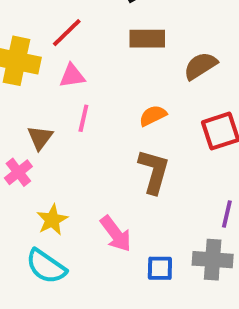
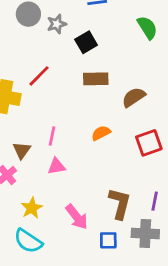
pink triangle: (72, 76) -> (57, 166), moved
brown L-shape: (154, 171) -> (120, 203), moved

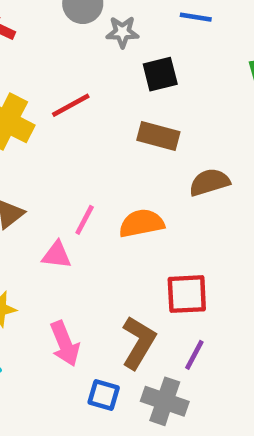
orange semicircle: (101, 133) -> (142, 223), size x1.4
pink line: (52, 136) -> (85, 220), moved
red square: (149, 143) -> (187, 294), moved

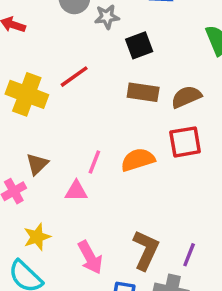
brown semicircle: (209, 182) -> (186, 97), moved
red square: (187, 294) -> (185, 142), moved

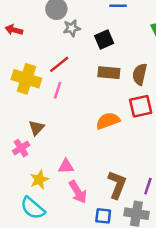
gray star: (107, 17) -> (72, 28), moved
brown semicircle: (186, 97) -> (140, 74), turned -50
pink line: (94, 162) -> (58, 90), moved
pink triangle: (76, 191) -> (66, 166), moved

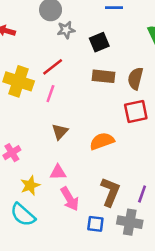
orange semicircle: (108, 121) -> (102, 141), moved
brown triangle: (36, 128) -> (60, 132), moved

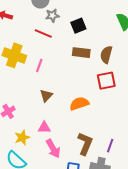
red line: (53, 67) -> (43, 34), moved, turned 60

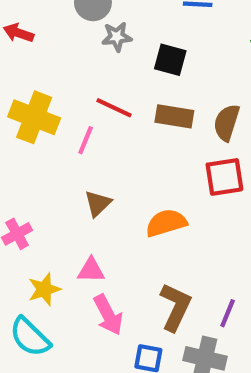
black square: (78, 26) -> (170, 60), turned 35
red line: (43, 34) -> (114, 108), moved

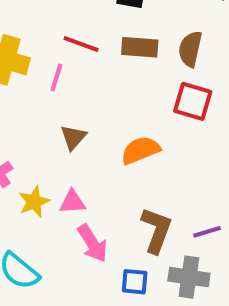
red square: (224, 177) -> (193, 101), turned 30
yellow star: (44, 289) -> (34, 202), moved
purple line: (228, 313) -> (207, 232), turned 56

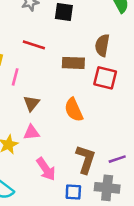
brown rectangle: (140, 47) -> (73, 63), moved
pink line: (56, 78) -> (15, 77), moved
orange semicircle: (141, 150) -> (74, 110), turned -90
pink triangle: (72, 202) -> (31, 132), moved

